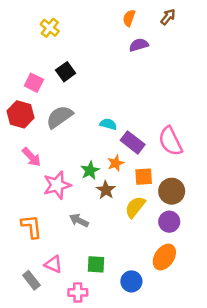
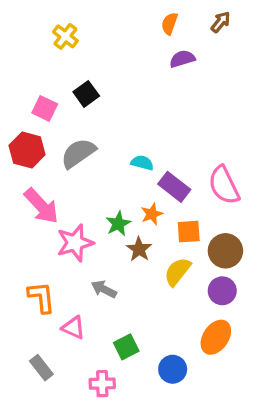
pink arrow: (31, 157) -> (41, 206), size x1.4
pink triangle: (53, 264) -> (73, 328), moved
green square: (96, 264) -> (126, 347), turned -30

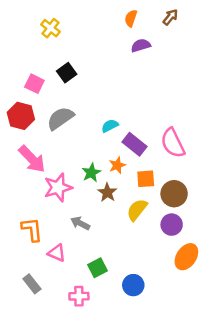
cyan semicircle: (142, 163) -> (110, 126), turned -42
orange ellipse: (216, 337) -> (186, 257), moved

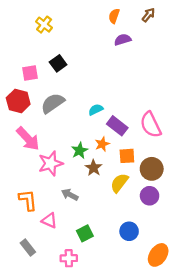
pink square: (34, 84) -> (30, 73), turned -35
orange ellipse: (186, 257) -> (158, 255), moved
blue circle: (133, 285) -> (129, 231), moved

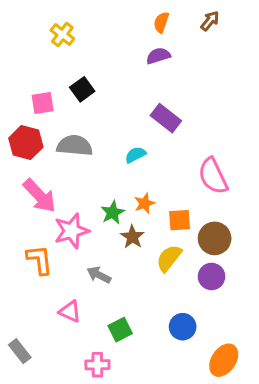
purple semicircle: (123, 40) -> (158, 56), moved
gray semicircle: (53, 103) -> (75, 146), turned 40
purple rectangle: (117, 126) -> (166, 118), moved
orange L-shape: (28, 200) -> (40, 260), moved
gray rectangle: (28, 247) -> (20, 351), moved

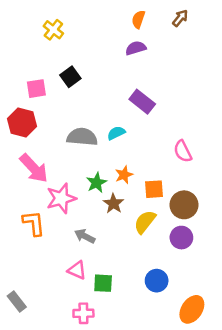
gray semicircle: (75, 146) -> (82, 137), moved
pink semicircle: (213, 176) -> (183, 151), size x0.7
pink triangle: (70, 311) -> (77, 270), moved
green square: (120, 330) -> (103, 283), turned 30

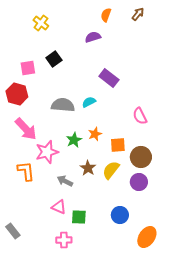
purple semicircle: (136, 48) -> (93, 37), moved
brown star: (113, 204) -> (88, 168), moved

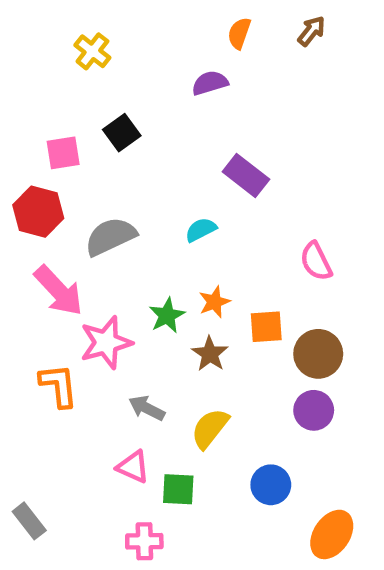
gray semicircle: (63, 105) -> (110, 236), moved, turned -30
brown star: (88, 168) -> (210, 354), moved
yellow semicircle: (111, 170) -> (210, 428), moved

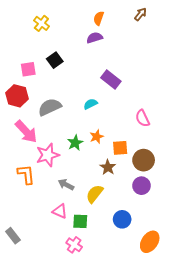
orange semicircle: (239, 33) -> (99, 18), moved
brown star: (210, 354) -> (108, 167), moved
pink cross: (144, 541) -> (74, 245), moved, turned 35

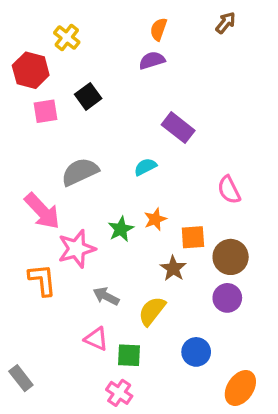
red hexagon: (17, 96) -> (31, 70), moved

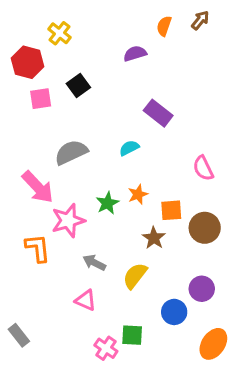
orange semicircle: (158, 29) -> (164, 26), moved
purple circle: (227, 298) -> (202, 289), moved
green square: (129, 355) -> (132, 335), moved

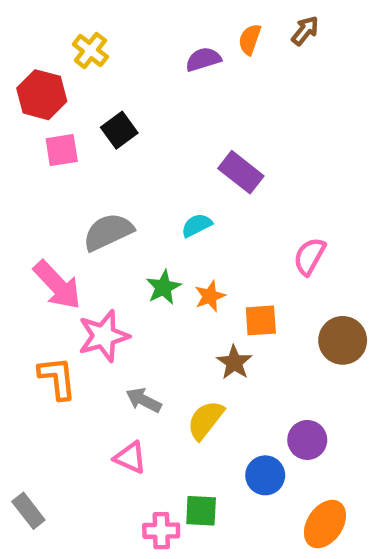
purple semicircle: (135, 54) -> (203, 59), moved
pink semicircle: (203, 168) -> (309, 256), turned 55
green star: (107, 203) -> (163, 287), moved
brown circle: (205, 228) -> (343, 340), moved
pink cross: (106, 348) -> (161, 531), turned -35

